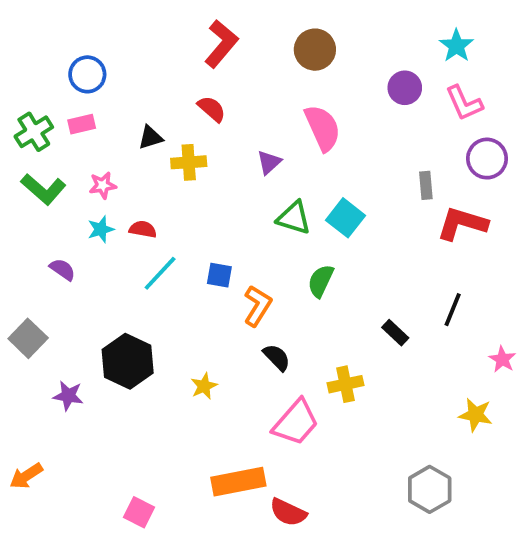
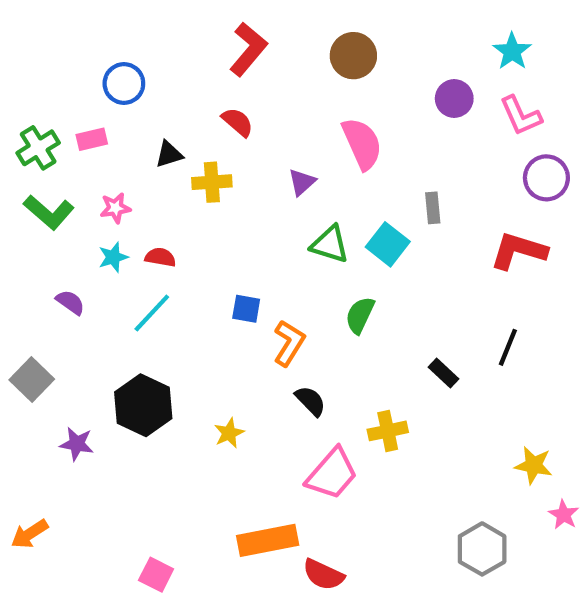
blue circle: (87, 74) -> (124, 84), moved
gray rectangle: (426, 185) -> (433, 208), moved
cyan line: (160, 273) -> (152, 313), moved
pink star: (502, 359) -> (564, 515), moved

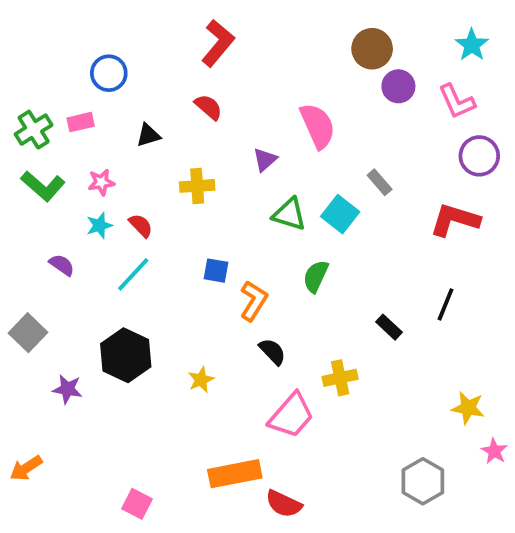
cyan star: (512, 51) -> (472, 45), moved
brown circle: (353, 56) -> (372, 49), moved
yellow cross: (212, 182) -> (197, 186), moved
gray rectangle: (433, 208) -> (380, 182), turned -36
red semicircle: (160, 257) -> (141, 225), turned 36

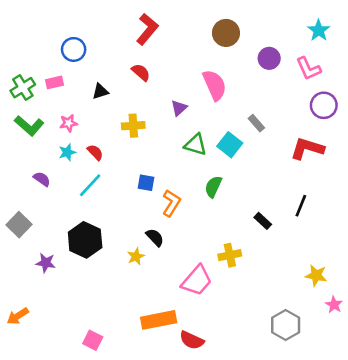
brown circle: (372, 49) -> (226, 33), moved
black semicircle: (272, 351) -> (155, 237), moved

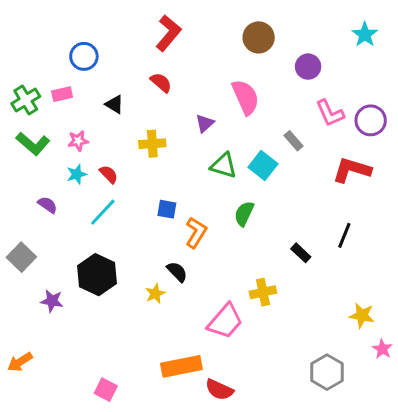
pink L-shape: (309, 68) -> (330, 113), moved
black triangle: (100, 91) -> (114, 104), turned 48

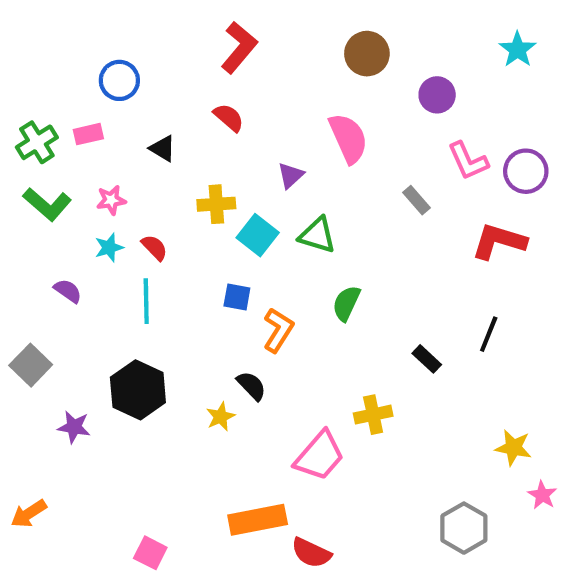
cyan square: (263, 166) -> (258, 235), moved
cyan line: (103, 212) -> (146, 301), turned -44

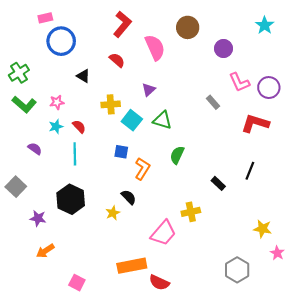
blue circle: (119, 80) -> (61, 41), size x1.4
pink rectangle: (88, 134) -> (45, 18), moved
pink semicircle: (348, 138) -> (155, 47), moved
orange arrow: (29, 514) -> (45, 251), moved

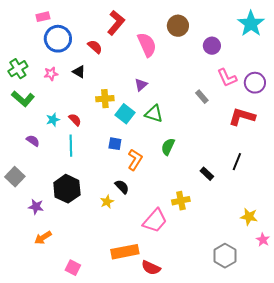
cyan star: (265, 25) -> (251, 24), size x1.5
red semicircle: (117, 60) -> (95, 47), moved
pink star: (57, 102) -> (51, 74), moved

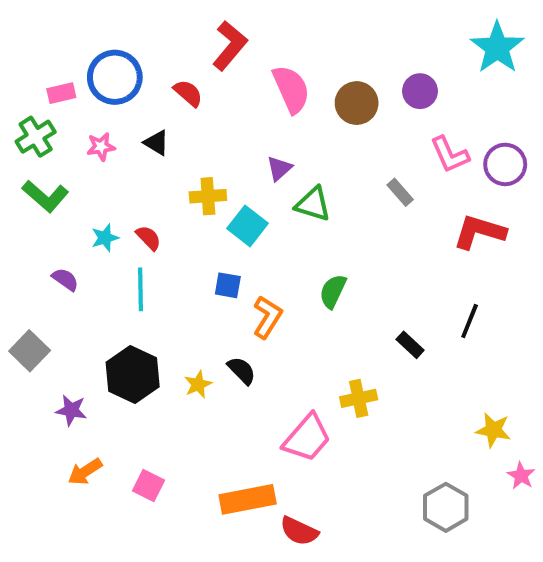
pink rectangle: (43, 17) -> (61, 93), moved
brown circle: (178, 26) -> (357, 103), moved
green triangle: (154, 114) -> (313, 204), moved
yellow star: (107, 202) -> (198, 384), moved
pink square: (73, 268) -> (148, 485), moved

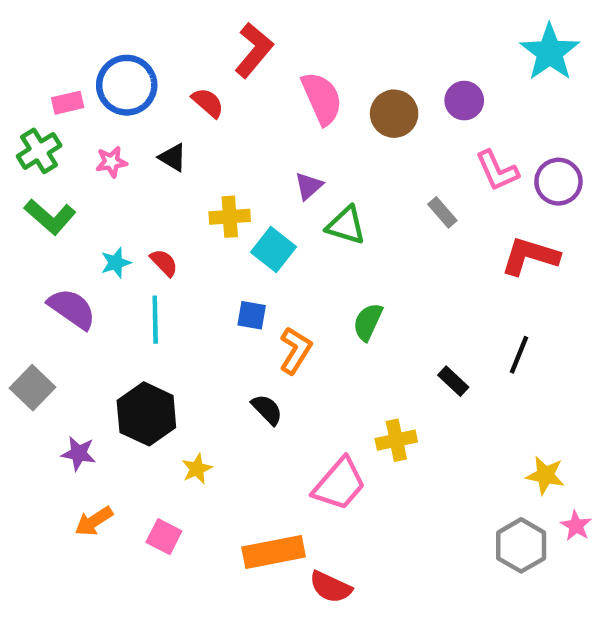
purple semicircle: (65, 279) -> (72, 309), size x1.6
yellow star: (198, 384) -> (197, 469), moved
gray hexagon: (446, 507) -> (521, 545), moved

